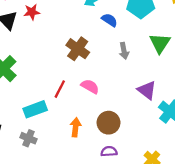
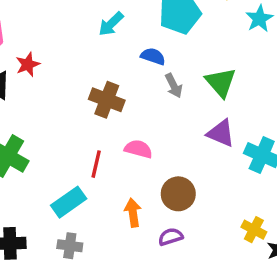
blue semicircle: (110, 20) -> (153, 56), moved
green triangle: (160, 43) -> (221, 82), moved
purple semicircle: (109, 151) -> (171, 237), moved

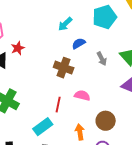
blue semicircle: (153, 56) -> (79, 43), moved, turned -48

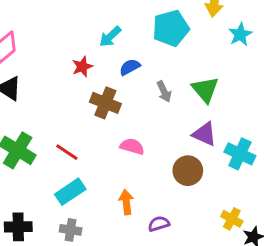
red star: (18, 48) -> (82, 67), moved
red line: (58, 105) -> (67, 152), moved, turned -70
brown circle: (106, 121) -> (188, 171), moved

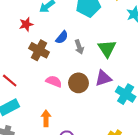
blue semicircle: (130, 67) -> (62, 37), moved, turned 152
purple triangle: (205, 134) -> (103, 78), turned -48
brown circle: (188, 171) -> (78, 83), moved

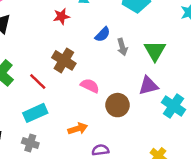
brown cross: (39, 50) -> (64, 60), moved
brown circle: (78, 83) -> (118, 105), moved
orange arrow: (46, 118) -> (78, 129), turned 70

